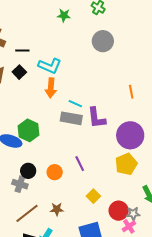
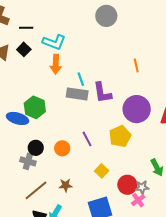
cyan line: (75, 104) -> (81, 79), turned 48
yellow pentagon: (126, 164) -> (120, 136), moved

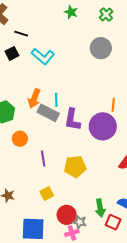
orange arrow: (56, 64) -> (34, 98), moved
purple circle: (137, 109) -> (103, 126), moved
orange circle: (62, 148) -> (20, 139), moved

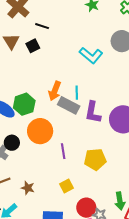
cyan L-shape: (43, 56) -> (91, 55), moved
orange circle: (20, 139) -> (40, 131), size x1.6

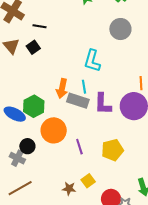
cyan L-shape: (91, 55) -> (92, 61), moved, turned 75
brown star: (28, 188) -> (69, 189), moved

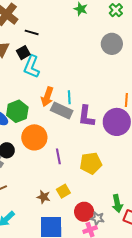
cyan L-shape: (92, 61) -> (32, 67), moved

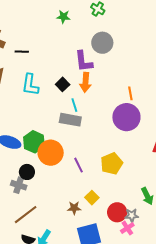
black square: (23, 53) -> (63, 84), moved
orange arrow: (47, 97) -> (85, 82), moved
green hexagon: (17, 111) -> (34, 142), moved
purple L-shape: (86, 116) -> (84, 61), moved

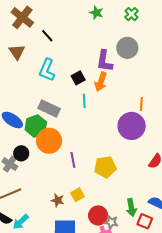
black line: (22, 52) -> (47, 36), turned 32
gray rectangle: (70, 120) -> (49, 108), moved

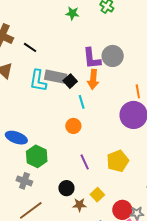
gray circle: (127, 48) -> (113, 56), moved
gray rectangle: (49, 108) -> (56, 77), moved
green hexagon: (36, 126) -> (37, 156), moved
orange circle: (49, 141) -> (73, 126), moved, size x0.6
black circle: (21, 153) -> (66, 188), moved

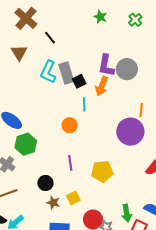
gray rectangle: (56, 77) -> (66, 73), turned 45

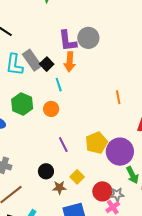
orange line: (141, 110) -> (118, 97), moved
purple circle: (130, 132) -> (120, 152), moved
green hexagon: (26, 144) -> (22, 104), moved

